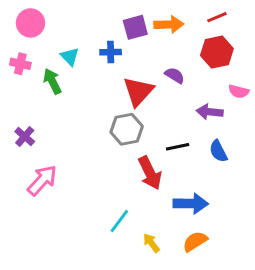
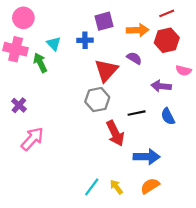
orange arrow: (169, 24) -> (138, 30), moved
pink cross: (20, 64) -> (16, 49), size x1.5
cyan line: (119, 221) -> (92, 187), moved

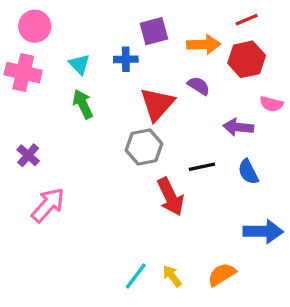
green arrow: (40, 63) -> (83, 104), moved
blue arrow: (147, 157) -> (263, 231), moved

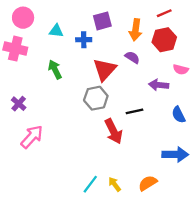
orange arrow: (204, 44) -> (136, 30), turned 100
cyan triangle: (79, 64) -> (56, 31), moved, turned -40
blue semicircle: (248, 172) -> (179, 115), moved

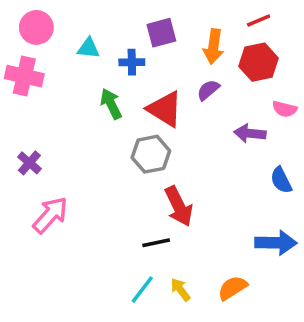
purple semicircle: (132, 57) -> (208, 90), turned -72
green arrow: (55, 69) -> (111, 104), moved
red triangle: (105, 69) -> (165, 109), turned -40
black line: (134, 111) -> (156, 243), moved

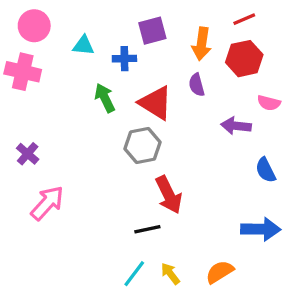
purple semicircle: (208, 90) -> (197, 85), turned -65

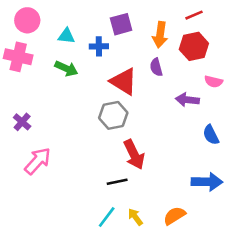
green arrow: (105, 98) -> (66, 69), moved, turned 140

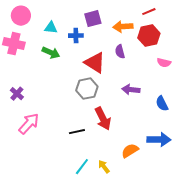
orange arrow: (160, 35) -> (123, 27), turned 78
purple arrow: (187, 100) -> (131, 90), moved
black line: (117, 182) -> (77, 132), moved
orange semicircle: (174, 216) -> (130, 151), moved

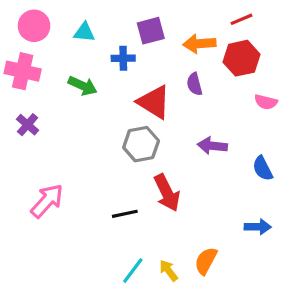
cyan triangle: (51, 28) -> (84, 32), moved
purple cross: (17, 94) -> (28, 125), moved
blue arrow: (159, 140) -> (258, 227), size x0.7
orange semicircle: (130, 151) -> (206, 261), moved, turned -30

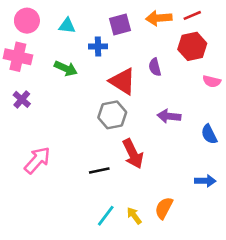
orange arrow: (199, 44) -> (159, 18), moved

